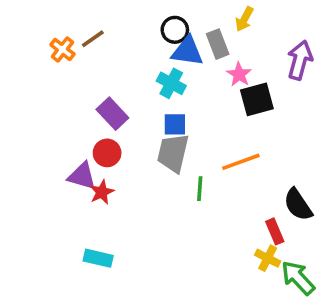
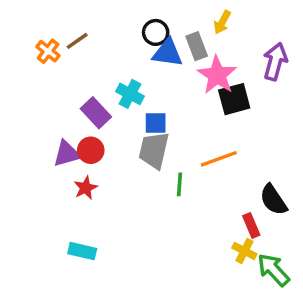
pink star: (239, 74) -> (217, 75), size x1.6
cyan cross: (171, 83) -> (130, 94), moved
purple triangle: (82, 176) -> (67, 154), moved, turned -32

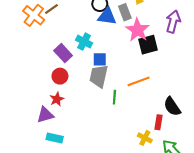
orange cross: (48, 51) -> (34, 15), size x1.5
purple triangle: (67, 154) -> (45, 115), moved
red rectangle: (251, 225) -> (158, 122), turned 32
yellow cross: (244, 251) -> (145, 138), moved

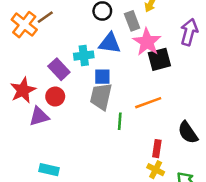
blue triangle: (107, 16) -> (110, 43), moved
cyan cross: (84, 42) -> (84, 56), turned -35
red star: (57, 99) -> (23, 90), moved, size x1.5
purple triangle: (45, 115) -> (39, 116), moved
red rectangle: (158, 122) -> (157, 149), moved

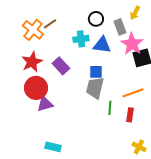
cyan cross: (84, 56) -> (81, 39), moved
red star: (23, 90) -> (32, 62), moved
red circle: (55, 97) -> (36, 88), moved, size x1.5
red rectangle: (157, 149) -> (130, 115), moved

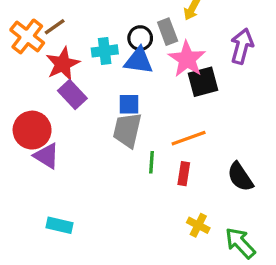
black circle: (96, 19) -> (140, 38), moved
red star: (32, 62) -> (63, 64), moved
purple triangle: (45, 104) -> (47, 156), turned 48

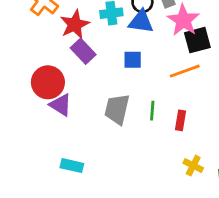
gray trapezoid: (127, 130) -> (117, 109), moved
orange line: (189, 138) -> (185, 71), moved

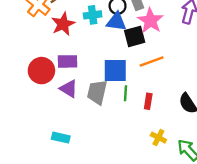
black square: (197, 40) -> (135, 36), moved
purple rectangle: (83, 51) -> (68, 61), moved, turned -48
blue square: (133, 60) -> (115, 71), moved, size x1.6
purple triangle: (61, 105) -> (69, 89), moved

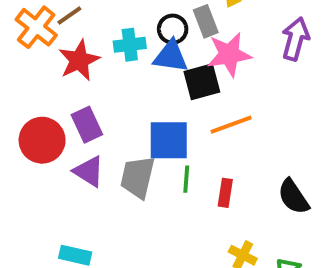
pink star: (150, 21) -> (229, 54), turned 30
purple rectangle: (68, 61) -> (87, 125), turned 66

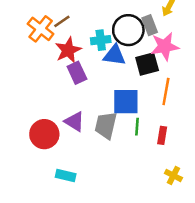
black circle: (173, 29) -> (128, 30), size x1.6
blue triangle: (171, 56) -> (115, 55), moved
purple rectangle: (87, 125) -> (77, 73), moved
orange line: (231, 125) -> (166, 92), turned -60
red circle: (42, 140) -> (44, 134), moved

